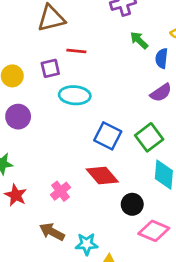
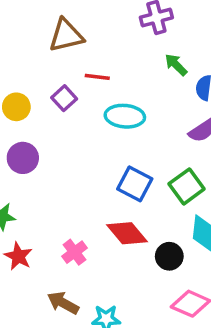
purple square: (50, 68) -> (64, 98), turned -30
cyan ellipse: (75, 95) -> (125, 116), moved
black circle: (132, 204) -> (169, 256), moved

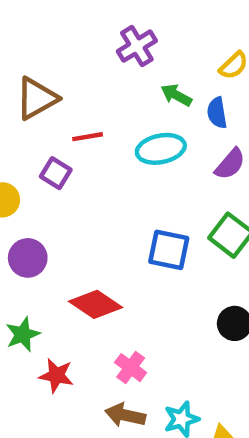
cyan ellipse: (125, 116) -> (161, 149), moved
red diamond: (127, 233) -> (96, 304), moved
pink cross: (75, 252) -> (131, 368), moved

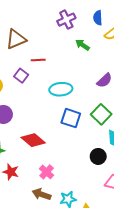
blue semicircle: (217, 113) -> (98, 18), moved
cyan ellipse: (161, 149) -> (61, 89), moved

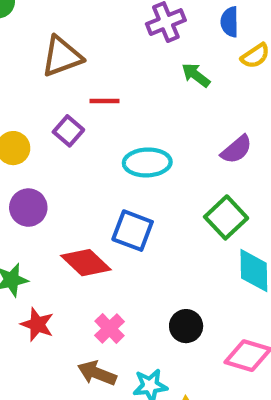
blue square: (71, 118) -> (133, 231), moved
black circle: (98, 156) -> (186, 326), moved

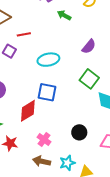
red diamond: (86, 263) -> (28, 111), turned -65

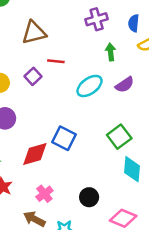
green arrow: (64, 15) -> (111, 52), turned 40
purple semicircle: (89, 47) -> (125, 85), moved
cyan ellipse: (48, 60) -> (90, 86), moved, turned -40

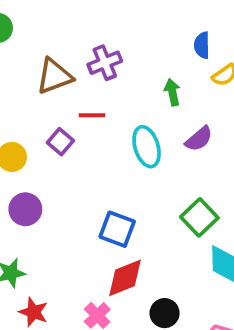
purple cross: (97, 19) -> (105, 63), moved
cyan ellipse: (90, 86) -> (147, 147), turned -65
red diamond: (35, 154) -> (125, 278), moved

